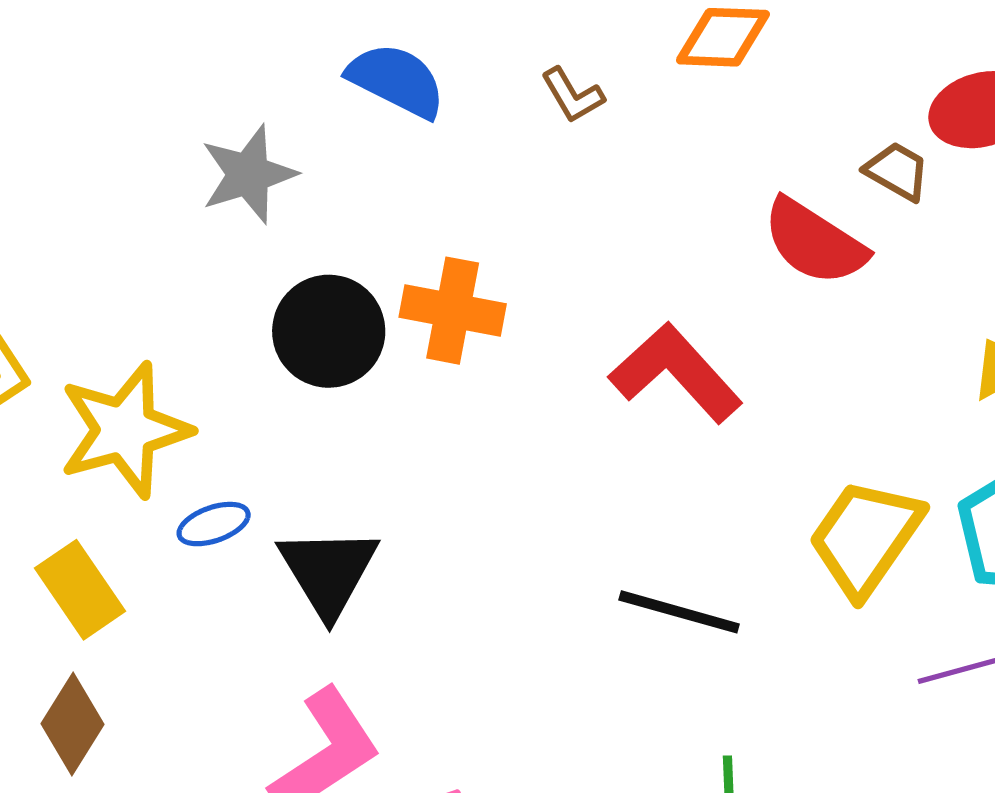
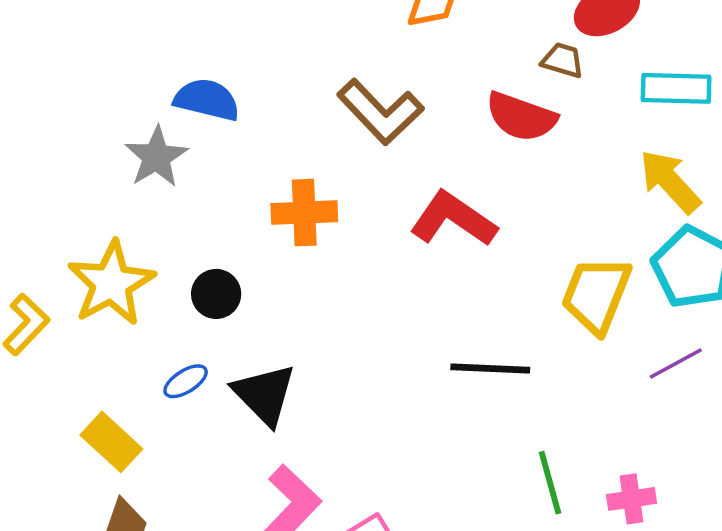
blue semicircle: (396, 80) -> (207, 100), moved
brown L-shape: (573, 95) -> (380, 112), moved, size x2.0
black circle: (329, 331) -> (216, 294), moved, size x0.7
yellow star: (125, 430) -> (111, 283), moved

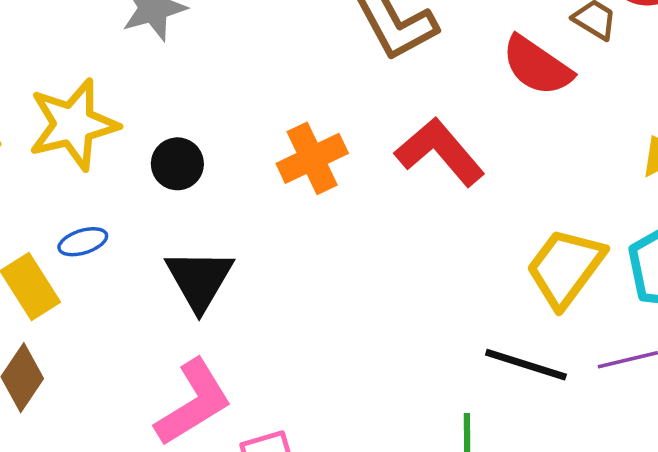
orange cross: (304, 213) -> (312, 158), moved, turned -38
black line: (490, 368) -> (526, 365), moved
blue ellipse: (186, 381) -> (83, 242), moved

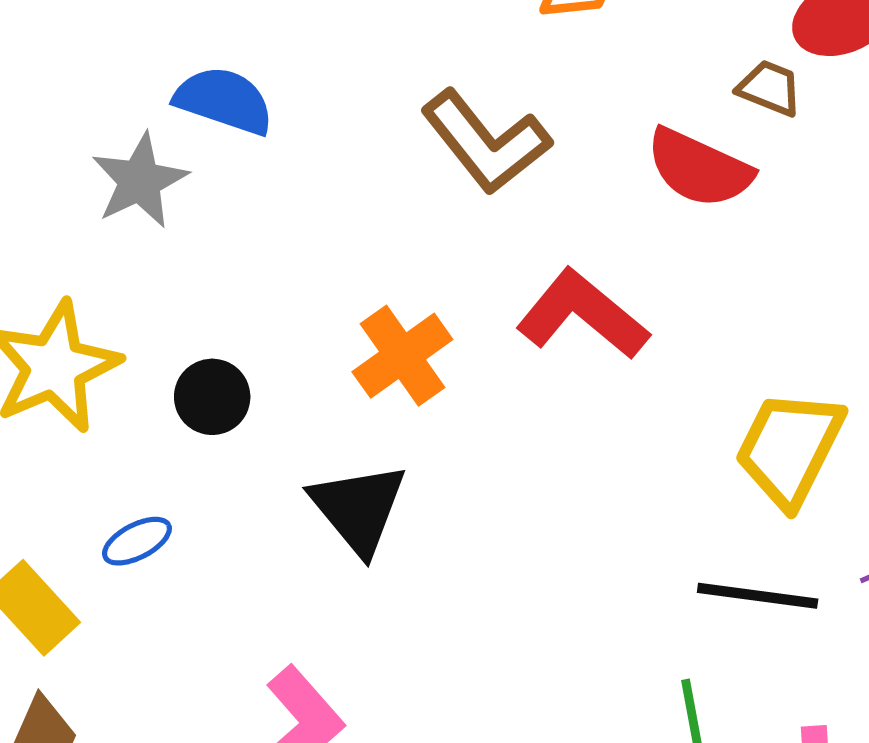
blue ellipse: (83, 242) -> (137, 541), moved
black triangle: (199, 279) -> (358, 508), moved

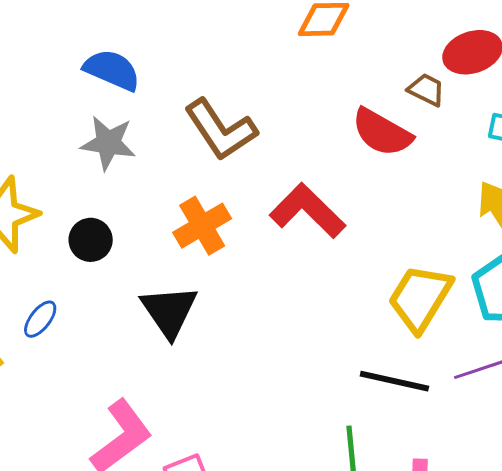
brown L-shape: (486, 142) -> (221, 130), moved
gray star: (140, 181) -> (108, 143), moved, turned 30
blue ellipse: (137, 541) -> (40, 319), turned -30

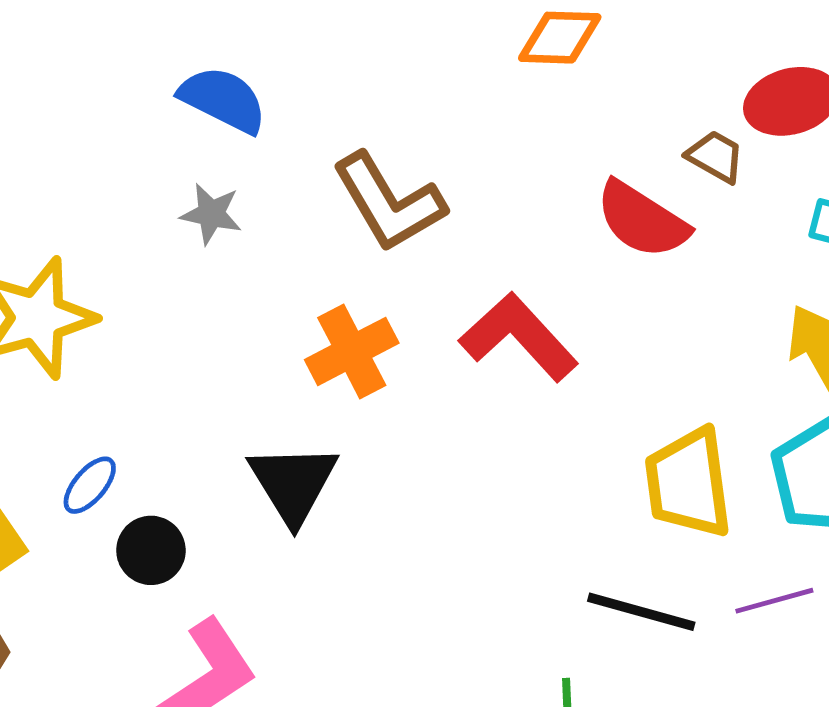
gray star: (108, 143) -> (211, 214), size x0.7
black circle: (91, 240) -> (151, 550), moved
yellow trapezoid: (420, 298) -> (688, 483), turned -42

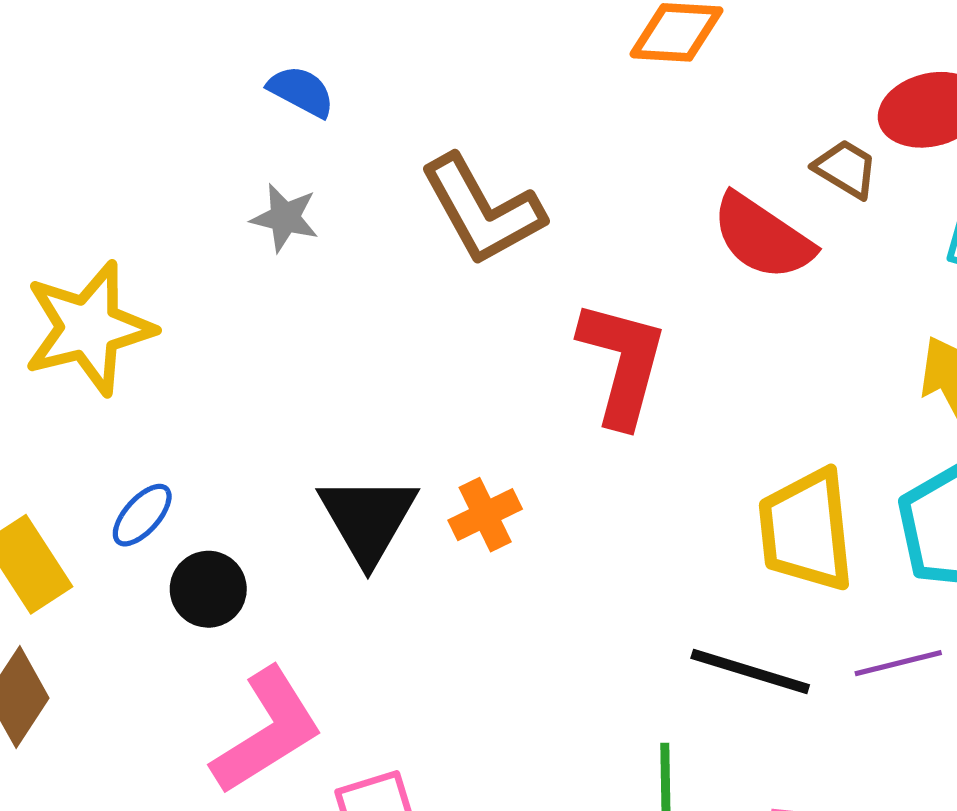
blue semicircle: (223, 100) -> (301, 91), size x0.7
red L-shape: (519, 337) -> (622, 363), turned 56
orange cross: (352, 351) -> (485, 515), moved, size x0.7

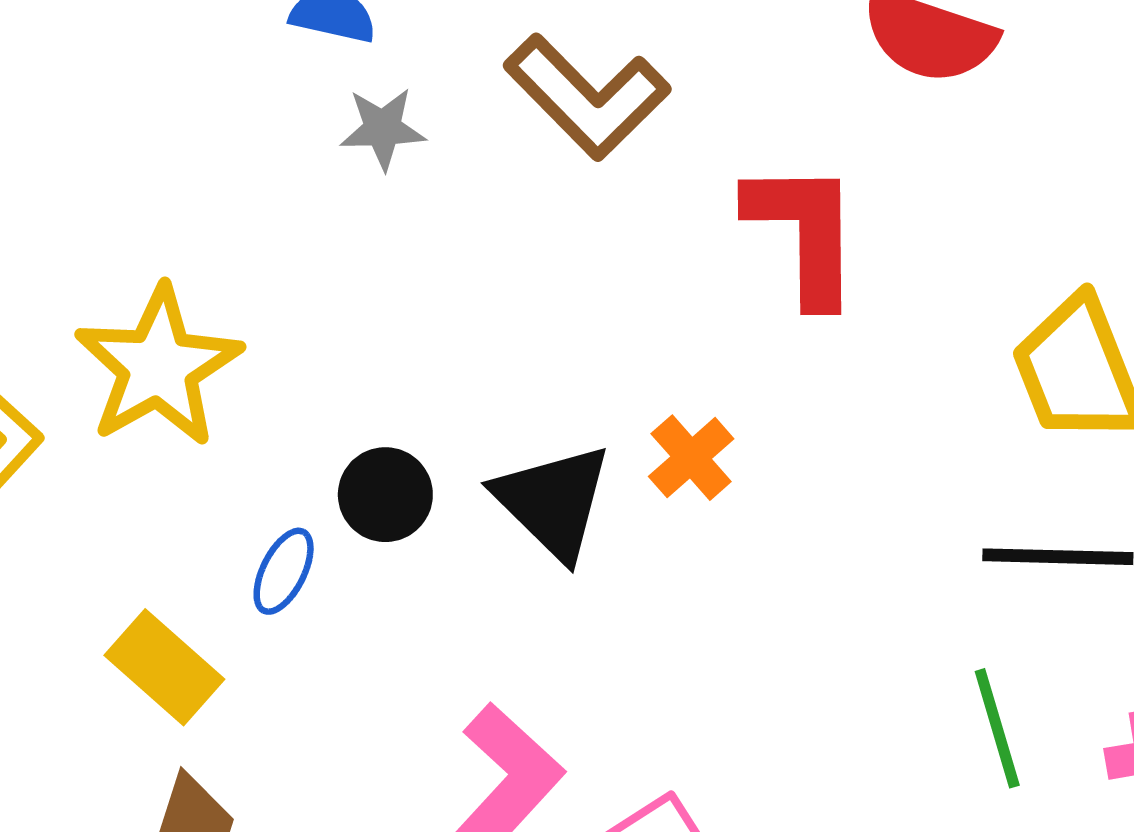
gray star: (285, 218) -> (383, 129), moved
black circle: (208, 589) -> (385, 495), moved

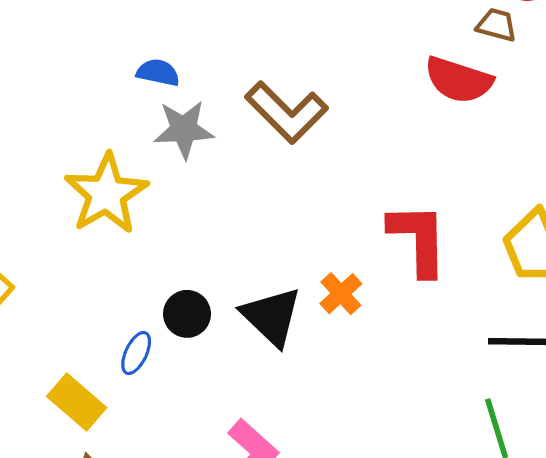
gray star: (383, 129) -> (184, 129), size x1.4
red L-shape: (804, 232) -> (418, 239), moved
yellow star: (158, 367) -> (106, 194), moved

